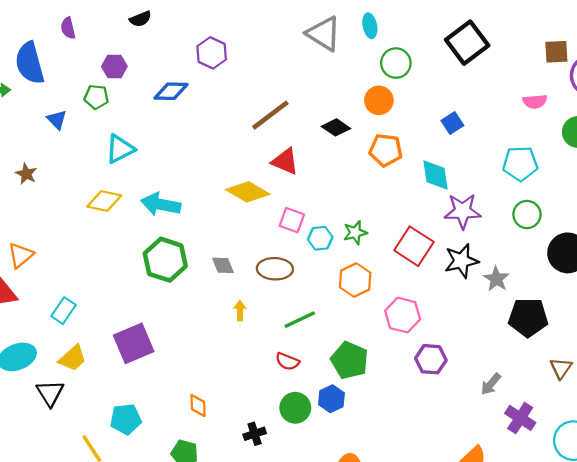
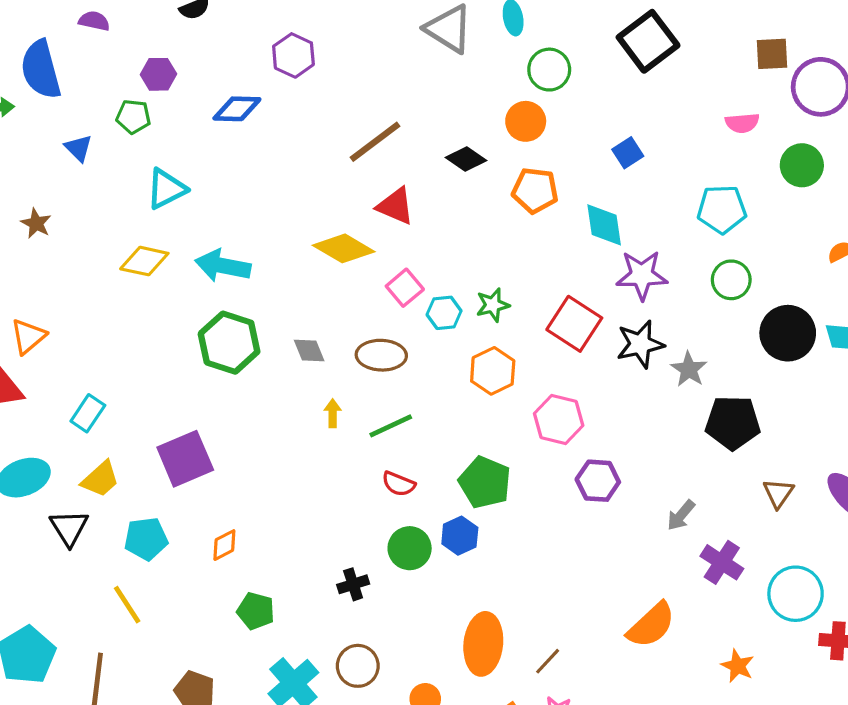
purple semicircle: (68, 28) -> (94, 21), turned 115
pink square: (292, 220) -> (405, 288), turned 30
green line: (300, 320) -> (391, 426), moved
orange diamond: (198, 406) -> (224, 545), moved, turned 65
cyan pentagon: (126, 419) -> (146, 539), moved

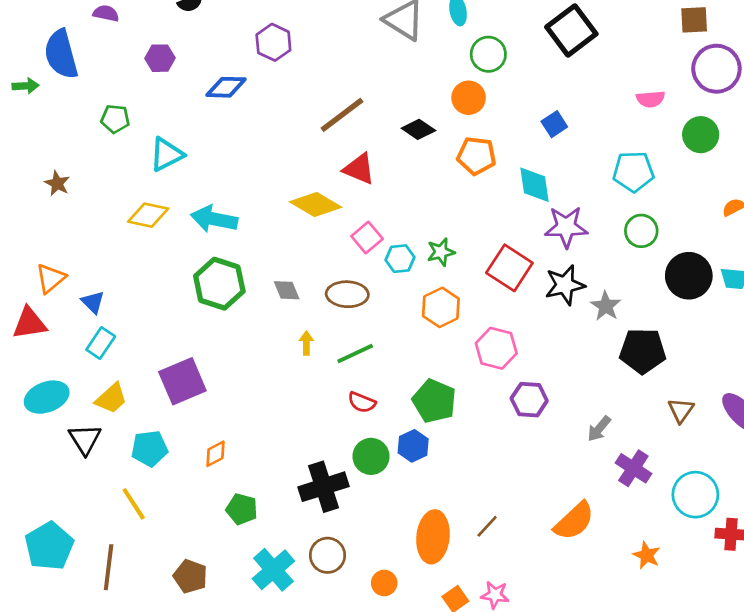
brown square: (772, 54) -> (694, 20), moved
green pentagon: (133, 117) -> (115, 119), moved
blue triangle: (78, 148) -> (93, 302), moved
black cross: (353, 584) -> (324, 487), size x1.8
brown line: (548, 661) -> (487, 526), moved

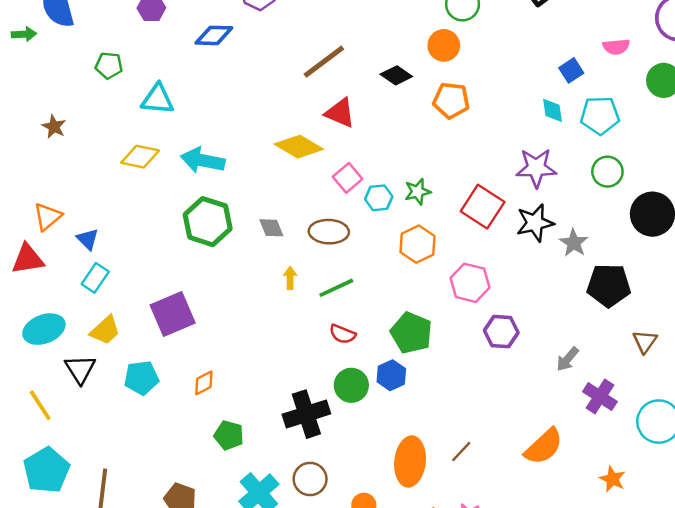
blue square: (554, 124) -> (571, 70), moved
cyan triangle: (167, 154) -> (158, 99), turned 32
cyan diamond: (535, 185) -> (552, 110), moved, size x0.7
yellow line: (134, 504) -> (40, 405), moved

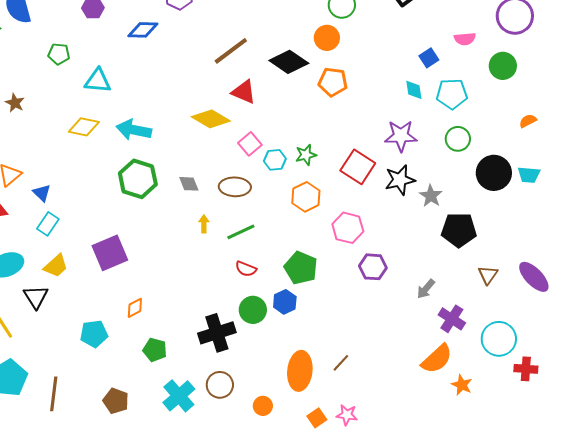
black diamond: (396, 75) -> (289, 62), size x1.5
cyan pentagon: (141, 378) -> (94, 334), moved
orange semicircle: (544, 447) -> (437, 359), moved

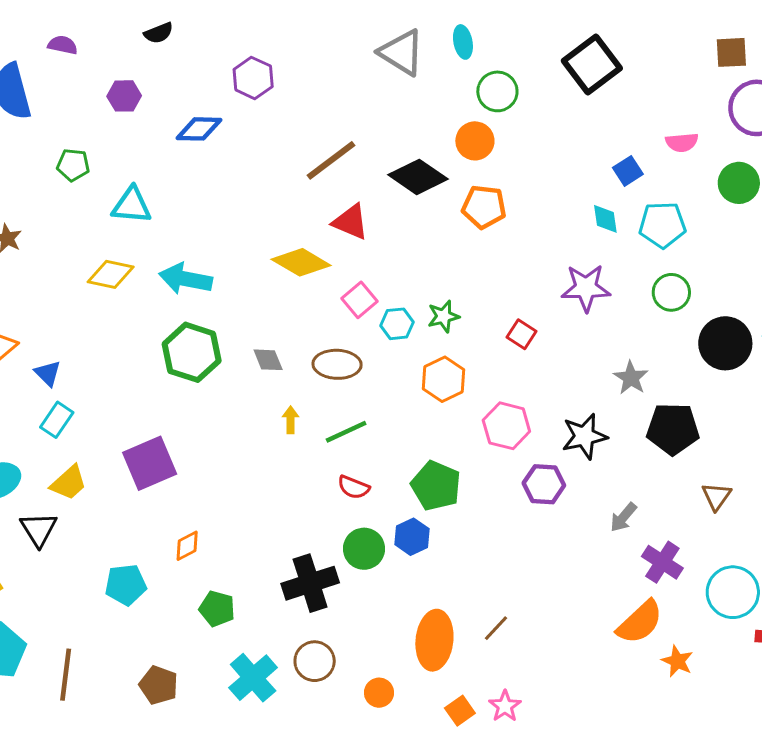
red square: (358, 167) -> (521, 334), size x0.6
black star: (400, 180) -> (584, 436), moved
pink star: (347, 415) -> (505, 706), turned 30

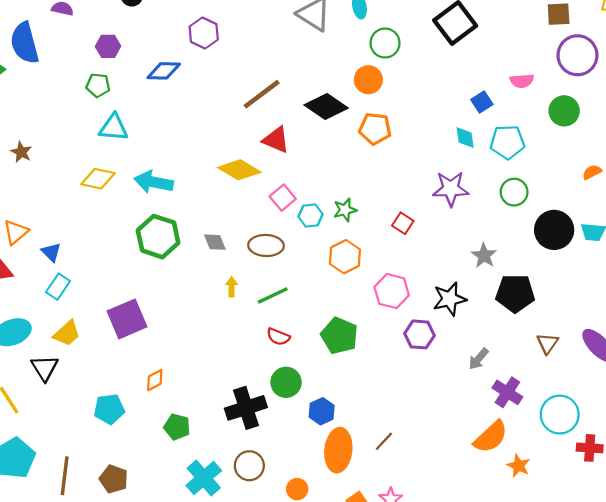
green pentagon: (73, 165) -> (98, 85), moved
blue hexagon: (412, 537) -> (322, 411), moved
brown pentagon: (159, 685) -> (114, 479), moved

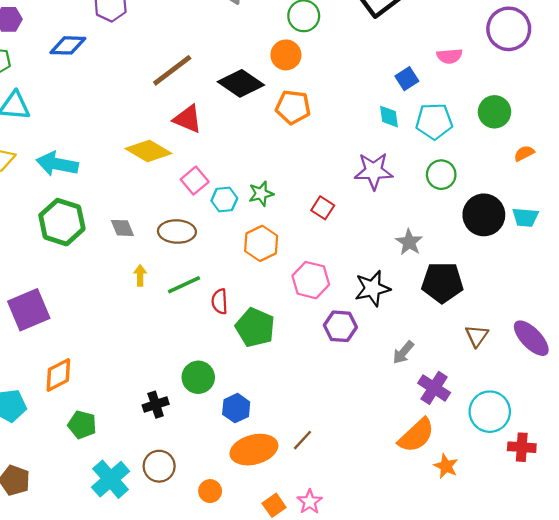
green circle: (564, 111) -> (495, 112), moved
red semicircle: (278, 337) -> (220, 301), moved, turned 65
orange diamond: (155, 380) -> (58, 375), size x1.4
black cross: (246, 408) -> (156, 405), size x0.6
orange ellipse: (338, 450) -> (254, 450), turned 69

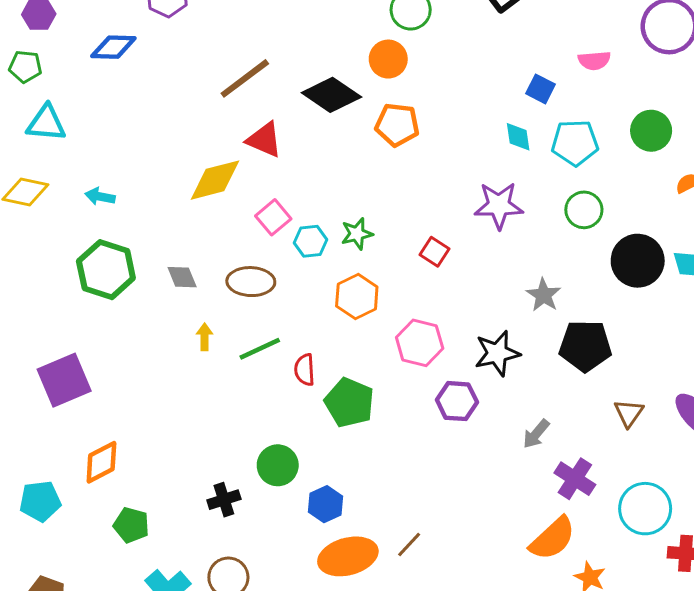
blue square: (407, 79) -> (541, 89), turned -30
yellow diamond: (148, 151) -> (215, 180), turned -45
cyan arrow: (57, 164) -> (100, 196), size x0.6

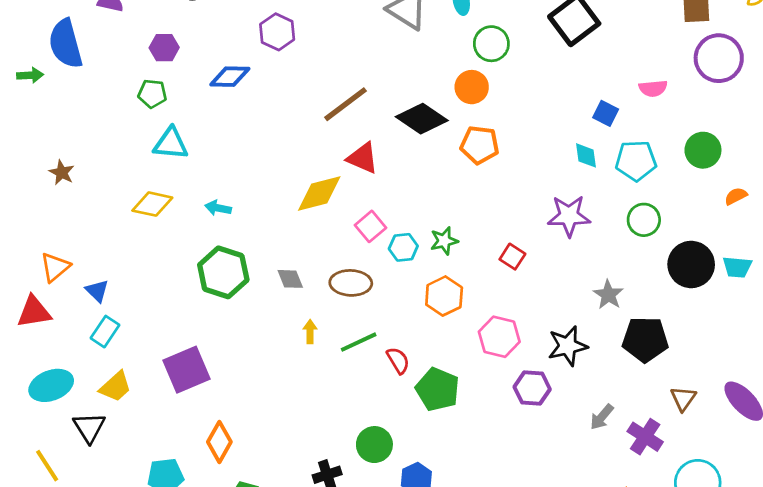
red semicircle: (305, 370) -> (398, 360), turned 152
orange diamond: (101, 462) -> (219, 442), turned -33
purple cross: (575, 479) -> (645, 437), moved

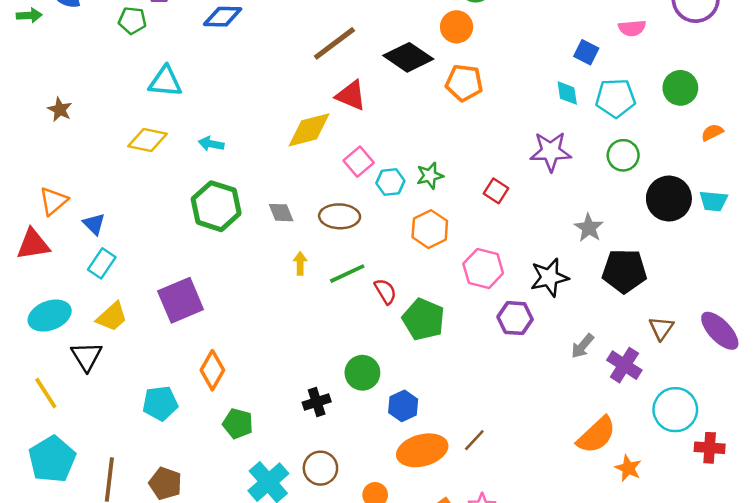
green pentagon: (152, 94) -> (132, 20), moved

